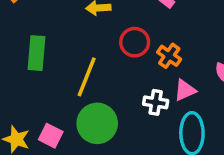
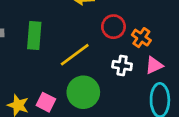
yellow line: (87, 77) -> (75, 55), turned 32
white cross: (156, 102) -> (122, 66), moved

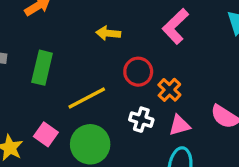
pink square: (46, 102) -> (46, 134), moved

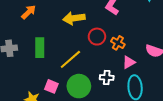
yellow arrow: (108, 33) -> (74, 18), size x1.5
white cross: (141, 120) -> (107, 78), moved

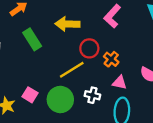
green rectangle: (40, 48) -> (32, 39), moved, turned -42
yellow line: (70, 59) -> (72, 70), moved
pink triangle: (129, 62) -> (120, 83), turned 32

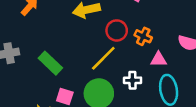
green rectangle: (32, 39) -> (50, 63), moved

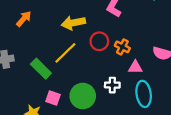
yellow line: (103, 58) -> (65, 53), moved

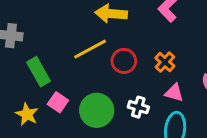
red circle: (99, 41) -> (124, 61), moved
green rectangle: (41, 69) -> (38, 72), moved

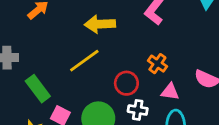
red circle: (124, 61) -> (126, 83), moved

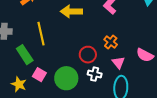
yellow line: (84, 61) -> (41, 34), moved, turned -70
pink triangle: (170, 92) -> (118, 62), turned 40

